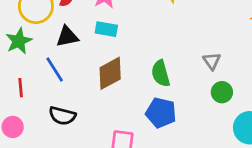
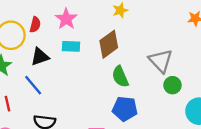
gray triangle: (212, 61) -> (161, 61), size x1.6
brown diamond: (110, 73) -> (109, 44), moved

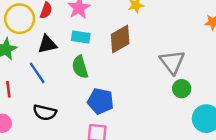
green semicircle: (120, 77) -> (80, 67), moved
blue pentagon: (125, 109) -> (100, 101), moved

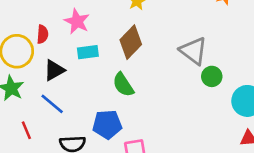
green semicircle: (80, 67) -> (123, 85), moved
blue pentagon: (100, 101) -> (107, 124), moved

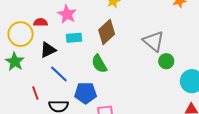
red semicircle: (43, 34) -> (41, 22), turned -96
blue line: (52, 104) -> (59, 74), moved
red line: (26, 130) -> (35, 93), moved

